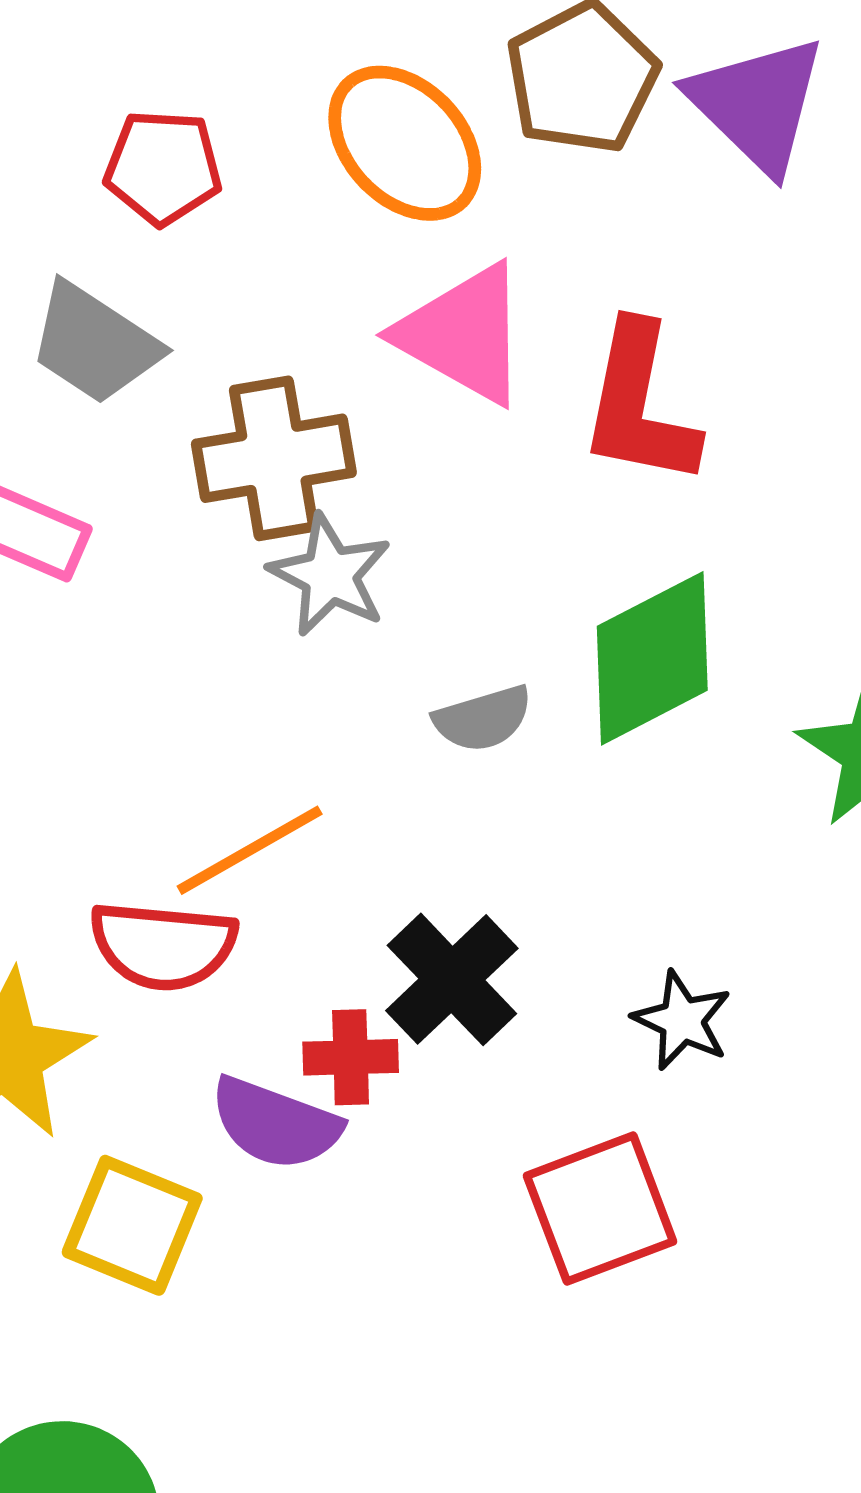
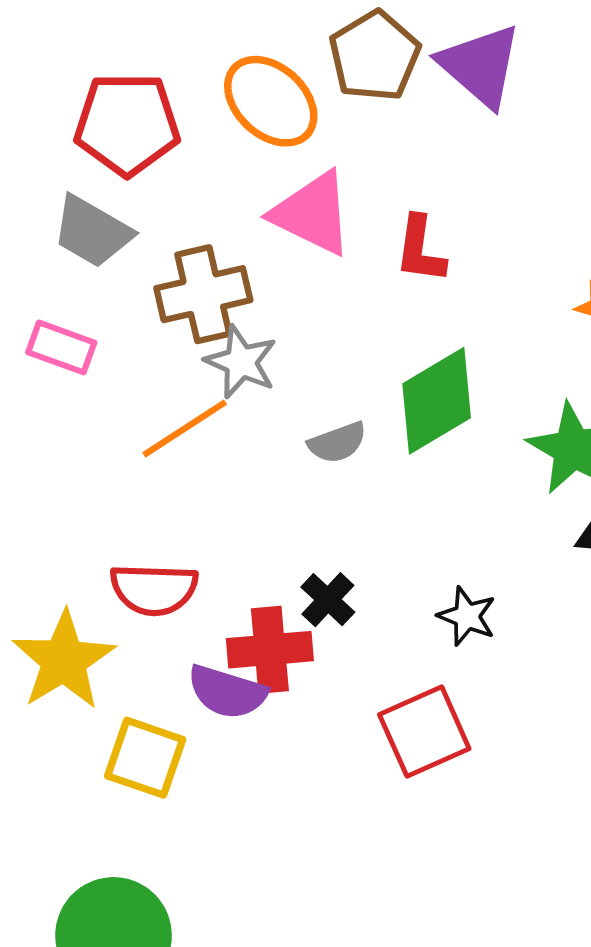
red pentagon: (163, 167) -> (127, 124), size x1.5
red L-shape: (639, 405) -> (420, 250), size x0.7
orange line: (250, 850) -> (185, 428), moved
black cross: (452, 979) -> (328, 600), size x0.7
red cross: (351, 1057) -> (270, 650), size x1.5

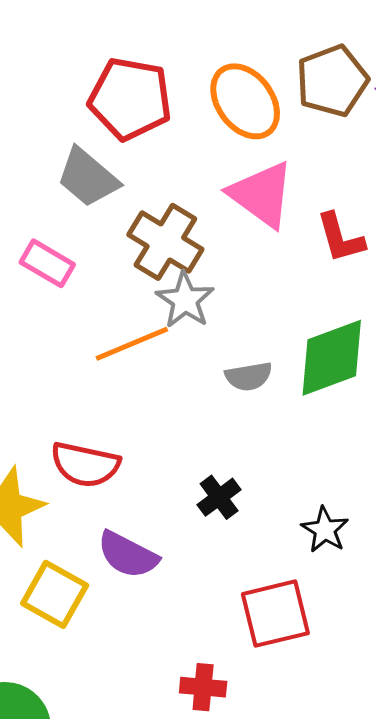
red L-shape: (420, 250) -> (340, 238), turned -34
brown cross: (203, 294) -> (165, 242), turned 34
red cross: (270, 650) -> (203, 687), moved, size x0.7

